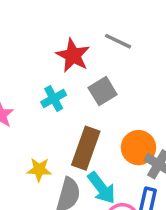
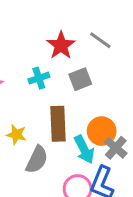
brown rectangle: (86, 148) -> (58, 124), turned -32
cyan arrow: (102, 188) -> (84, 150), moved

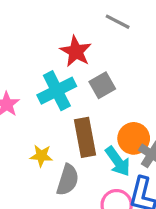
gray line: (100, 40) -> (118, 22), moved
cyan cross: (39, 78) -> (57, 91), size x1.6

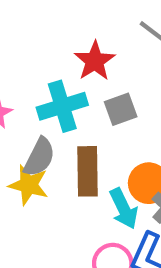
yellow star: (41, 156) -> (29, 185), size x1.4
gray semicircle: (68, 180) -> (39, 157), moved

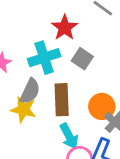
gray square: (121, 109) -> (82, 59), turned -35
cyan arrow: (124, 209) -> (69, 136), moved

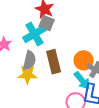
gray square: (82, 59) -> (47, 23), moved
cyan arrow: (69, 136) -> (82, 81), moved

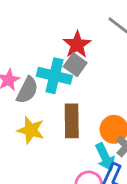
cyan cross: (34, 34) -> (54, 76), turned 30
gray semicircle: (29, 60) -> (27, 90), moved

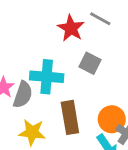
red star: (77, 45) -> (71, 28), moved
gray square: (75, 65) -> (90, 63), moved

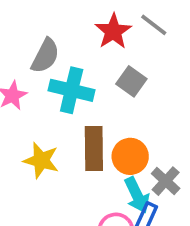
gray semicircle: (23, 95) -> (45, 56), moved
orange circle: (112, 119) -> (130, 156), moved

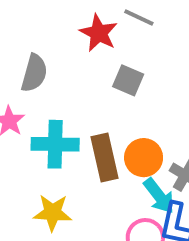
cyan cross: (72, 90) -> (55, 144), moved
yellow star: (41, 160) -> (53, 213), moved

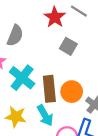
cyan cross: (55, 144) -> (22, 78), turned 30
cyan arrow: (159, 196) -> (45, 115), moved

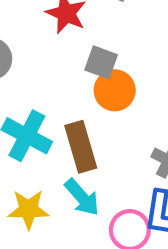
orange circle: (72, 92) -> (115, 90), moved

